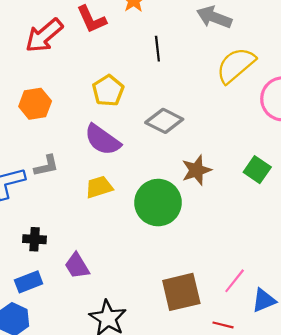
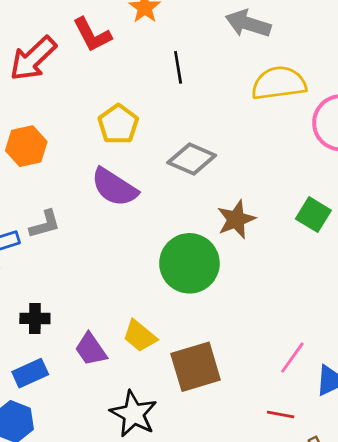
yellow semicircle: (236, 65) -> (279, 83), turned 36
yellow trapezoid: (99, 187) -> (140, 336), moved, turned -120
brown square: (181, 292) -> (196, 367), moved

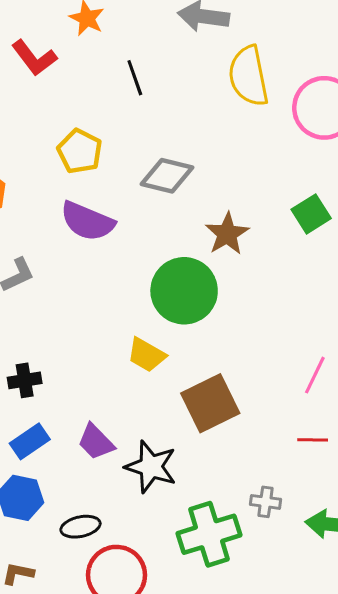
yellow semicircle: (279, 83) -> (248, 76), turned -84
green square: (313, 215) -> (311, 214), turned 36
yellow trapezoid: (140, 336) -> (146, 355), moved
purple trapezoid: (91, 349) -> (96, 442), moved

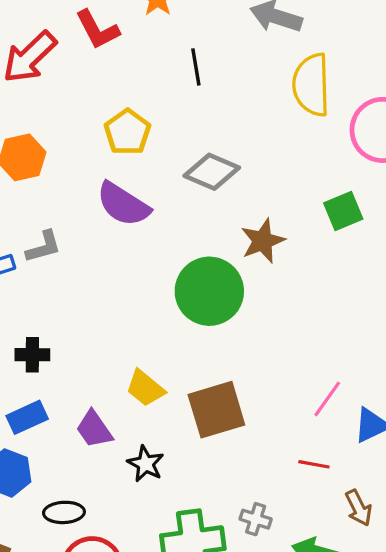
green square: (311, 214) -> (343, 211), moved
yellow trapezoid: (146, 355) -> (145, 388), moved
black star: (151, 467) -> (146, 464), size x0.7

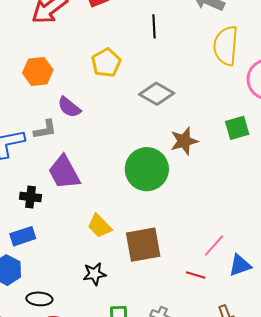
purple semicircle: (123, 204) -> (69, 107), moved, size x0.7
purple trapezoid: (94, 429) -> (64, 172), moved, size x1.4
black star: (146, 464) -> (94, 274), turned 30
red line: (314, 464) -> (196, 275), moved

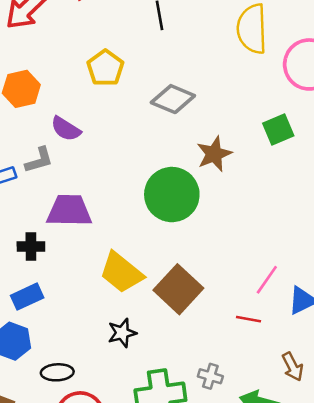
purple trapezoid: (64, 172) -> (69, 211), turned 126
yellow trapezoid: (100, 226) -> (121, 272), size x1.4
brown square: (143, 245) -> (178, 289), turned -30

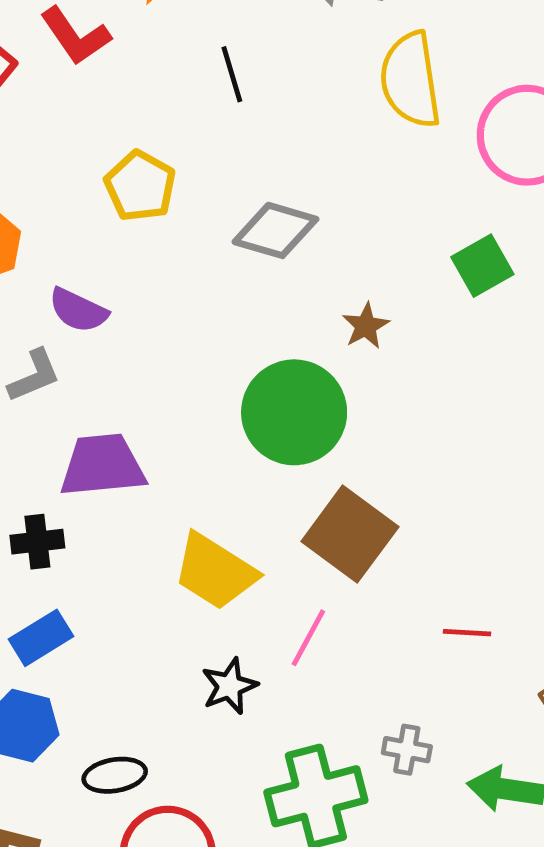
brown star: (214, 154) -> (366, 326), size x0.7
pink line: (267, 280) -> (308, 638), moved
brown square: (178, 289) -> (350, 534), moved

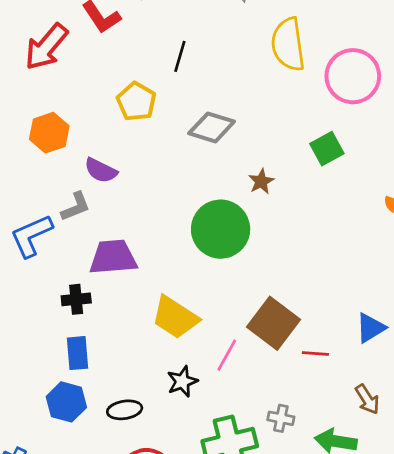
black line: (232, 74) -> (180, 56), moved, turned 32
brown square: (350, 534) -> (274, 323), moved
blue rectangle: (41, 638) -> (77, 353), turned -64
black ellipse: (115, 775) -> (125, 410), moved

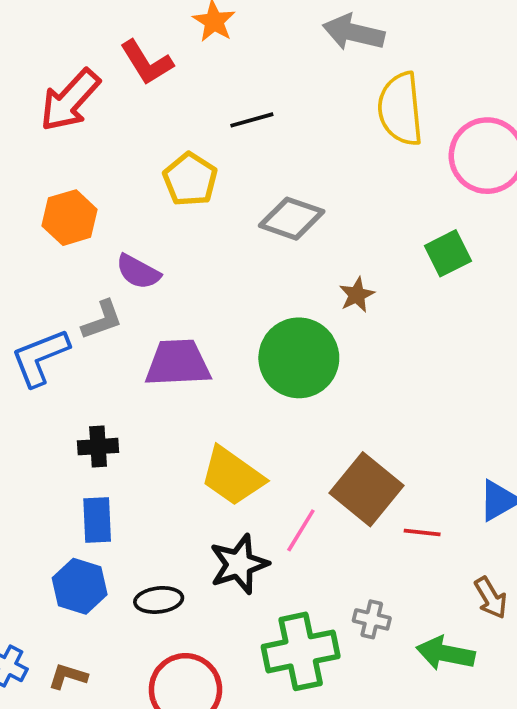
black line: (180, 56) -> (252, 120), turned 56
purple trapezoid: (113, 257) -> (178, 363), moved
black star: (182, 381) -> (239, 564), size x1.4

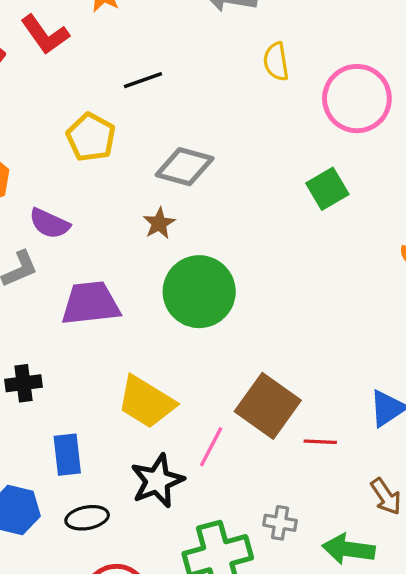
yellow semicircle: (400, 109) -> (276, 62), size x0.6
brown star: (357, 295) -> (159, 223), moved
blue rectangle: (97, 520) -> (67, 455), moved

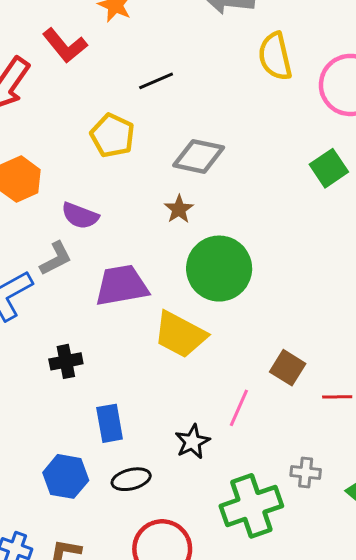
yellow semicircle: (276, 62) -> (275, 56), size x1.4
yellow trapezoid: (146, 402) -> (180, 335), moved
brown square: (268, 406) -> (288, 368), size x0.6
black star: (157, 481) -> (192, 442), size x0.7

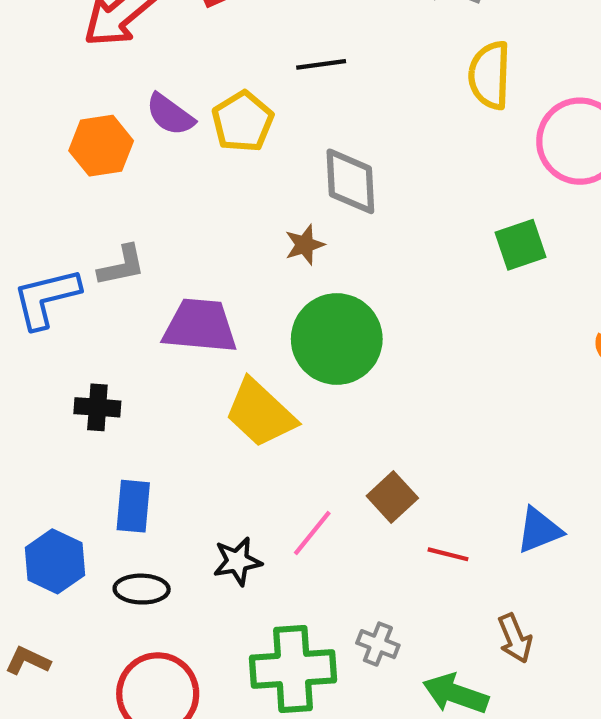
gray diamond: (199, 156) -> (350, 181), turned 60
purple semicircle: (80, 216) -> (170, 115), moved

